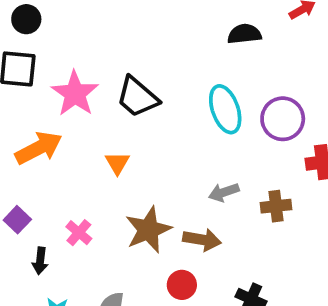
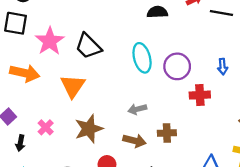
orange arrow: (39, 148) -> (25, 73), turned 36
orange triangle: (117, 163) -> (73, 86), size x1.6
brown cross: (276, 206) -> (167, 133), moved
brown arrow: (202, 240) -> (134, 141), moved

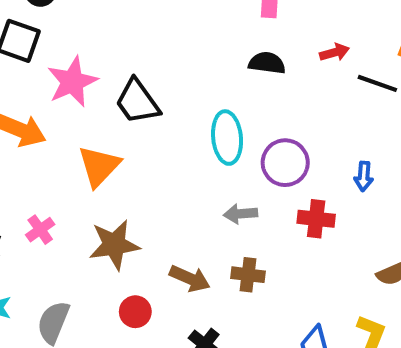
gray arrow: (137, 109) -> (241, 214), moved

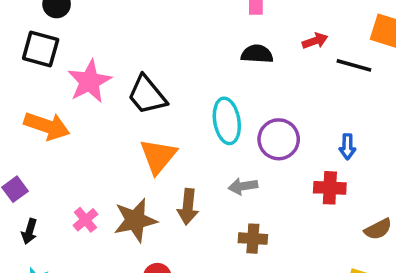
orange triangle: (99, 166) -> (158, 156), moved
red cross: (316, 219) -> (330, 188), moved
pink cross: (40, 230) -> (85, 220), moved
brown arrow: (190, 278) -> (188, 207), moved, turned 76

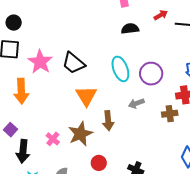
orange arrow: (47, 126) -> (21, 91), turned 80
black arrow: (29, 231) -> (23, 151), size x1.6
brown cross: (253, 239) -> (170, 114), moved

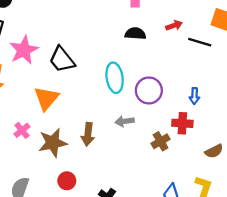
orange triangle: (86, 96) -> (46, 98), moved
brown cross: (170, 114) -> (161, 141), turned -35
pink cross: (53, 139) -> (22, 130), moved

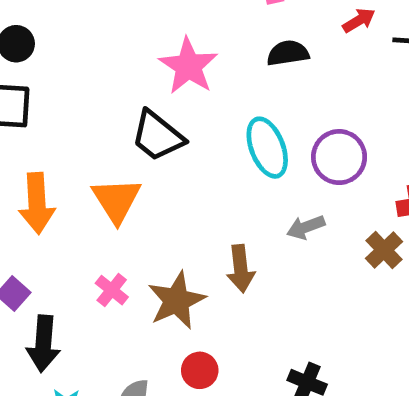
pink star: (24, 50) -> (188, 66), moved
orange triangle: (46, 98) -> (116, 200), moved
red circle: (67, 181) -> (200, 370), moved

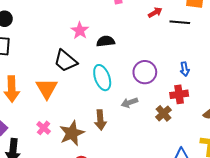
black semicircle: (288, 53) -> (106, 41), moved
pink star: (188, 66) -> (80, 31), size x0.7
cyan ellipse: (267, 148) -> (102, 78), moved

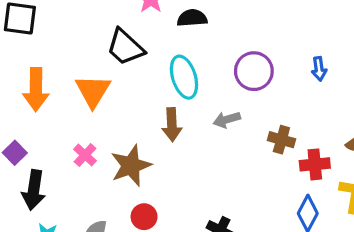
red cross: (179, 94) -> (315, 164), moved
brown cross: (163, 113) -> (281, 140), turned -35
brown arrow: (100, 120) -> (172, 125), moved

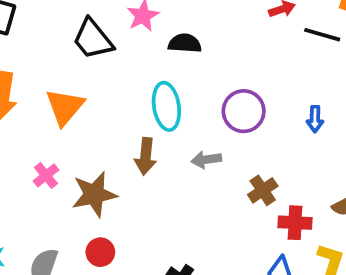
black trapezoid: (125, 47) -> (93, 39), moved
brown cross: (281, 140) -> (263, 190), turned 32

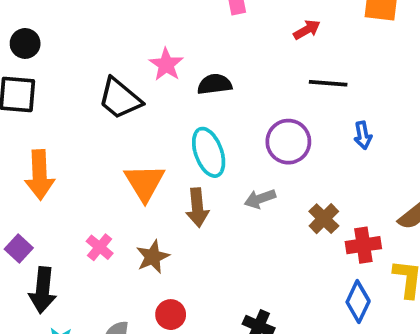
black line: (322, 35) -> (328, 83), moved
orange triangle: (65, 107) -> (144, 183), moved
brown star: (94, 194) -> (153, 257), size x0.7

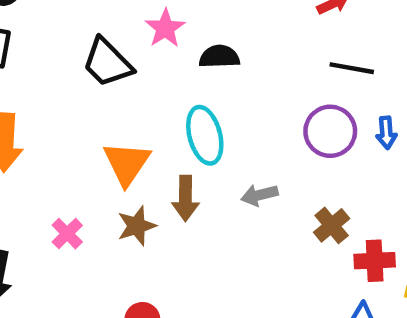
purple circle: (288, 142) -> (330, 131), moved
brown star: (153, 257) -> (137, 226), moved

